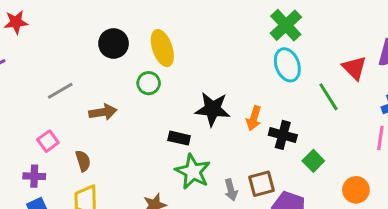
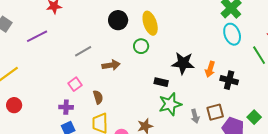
green square: (313, 161) -> (254, 117), moved
green star: (193, 172) -> (170, 104), turned 30

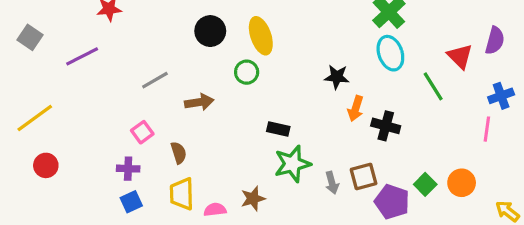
black star: (183, 63) -> (337, 77), moved, size x0.7

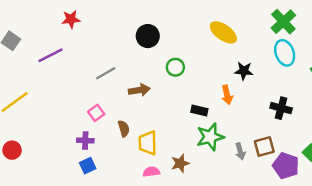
yellow ellipse: (261, 36) -> (223, 32), moved, turned -36
orange arrow: (356, 108) -> (227, 95), moved, turned -30
red circle: (46, 165) -> (12, 150), moved
yellow trapezoid: (182, 194) -> (148, 143), moved

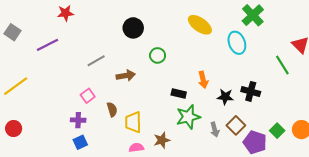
cyan ellipse: (285, 53) -> (237, 43), moved
black star: (244, 71) -> (225, 97), moved
brown square: (264, 146) -> (236, 125), turned -30

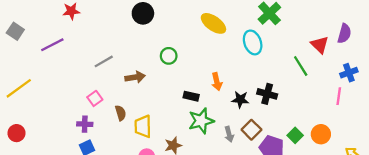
black circle: (133, 28) -> (143, 13), moved

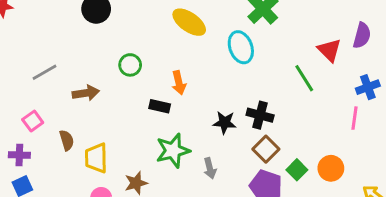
orange arrow: (217, 82) -> (179, 83), moved
black rectangle: (191, 96) -> (160, 106), moved
brown square: (251, 130) -> (266, 149), moved

